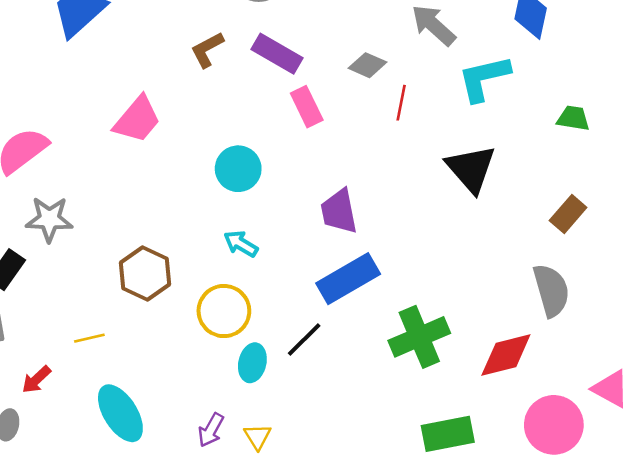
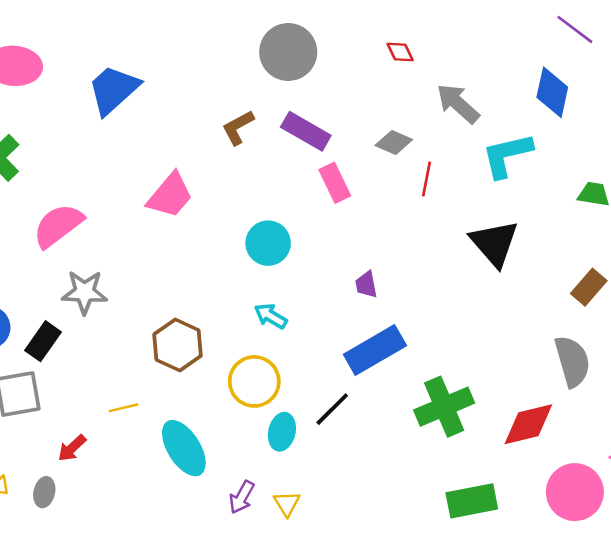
purple trapezoid: (339, 211) -> (366, 285), size x0.6
cyan ellipse: (120, 413) -> (184, 448), moved

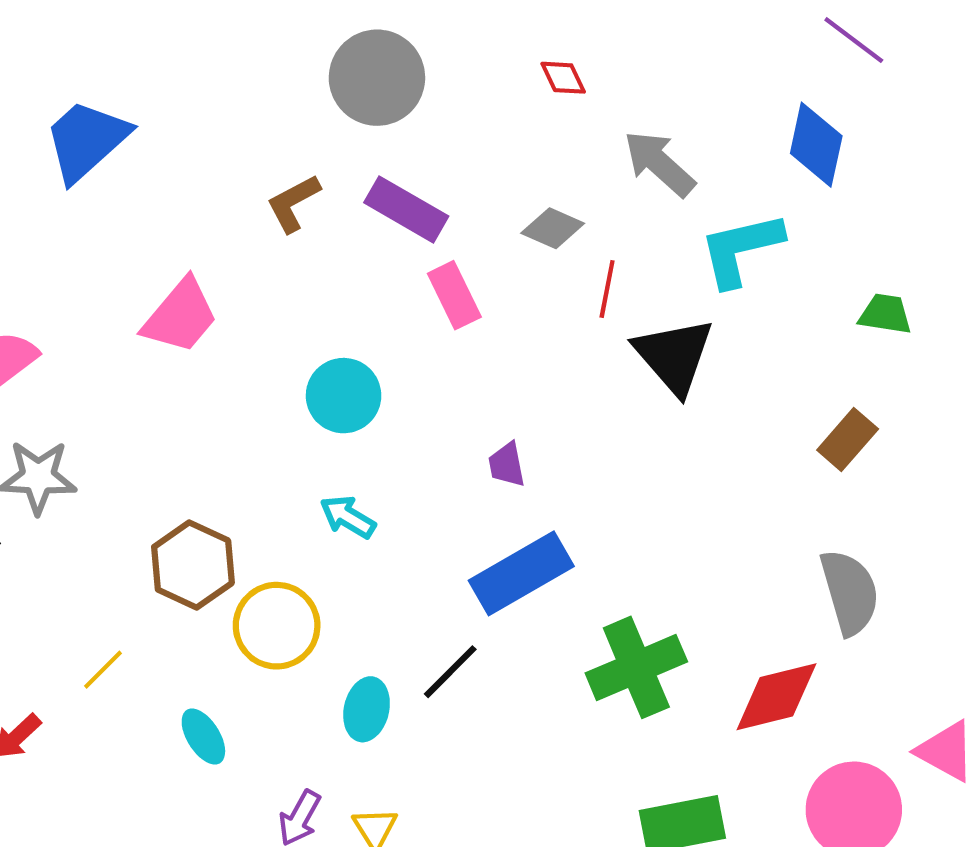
black triangle: (494, 243) -> (674, 356), moved
brown rectangle: (589, 287) -> (848, 439), moved
yellow circle: (254, 381) -> (277, 626), moved
yellow line: (123, 408) -> (103, 670), turned -32
cyan ellipse: (184, 448) -> (203, 736), size x0.6

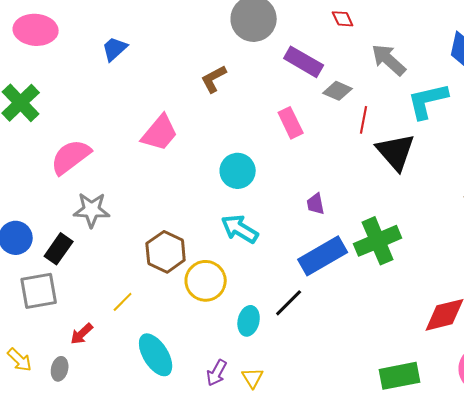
blue trapezoid: (86, 140) -> (115, 49), size x0.6
purple rectangle: (406, 209) -> (304, 62), moved
cyan arrow: (348, 517) -> (240, 229), size x1.4
green cross: (636, 667) -> (378, 241), moved
cyan ellipse: (203, 736) -> (156, 355), moved, size x1.6

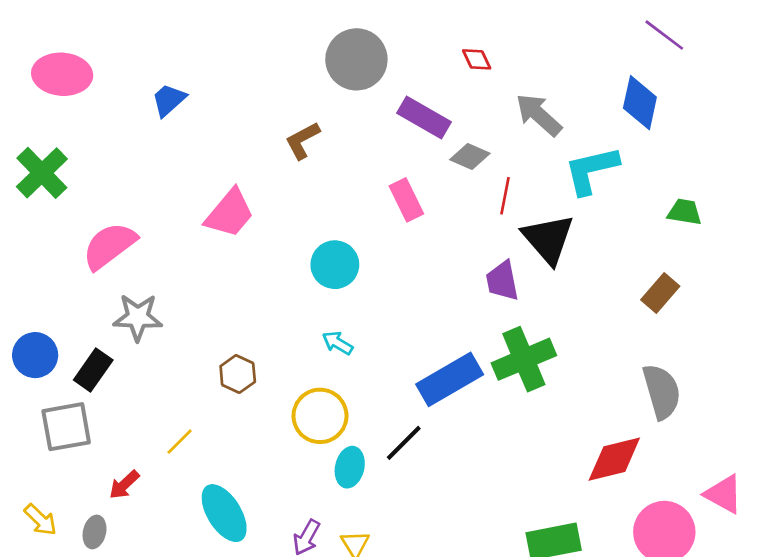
purple trapezoid: (316, 204) -> (502, 281), moved, size x1.4
cyan arrow: (240, 229) -> (338, 343), size x0.6
brown hexagon: (166, 252) -> (238, 374), size x0.7
yellow circle: (206, 281) -> (320, 416), moved

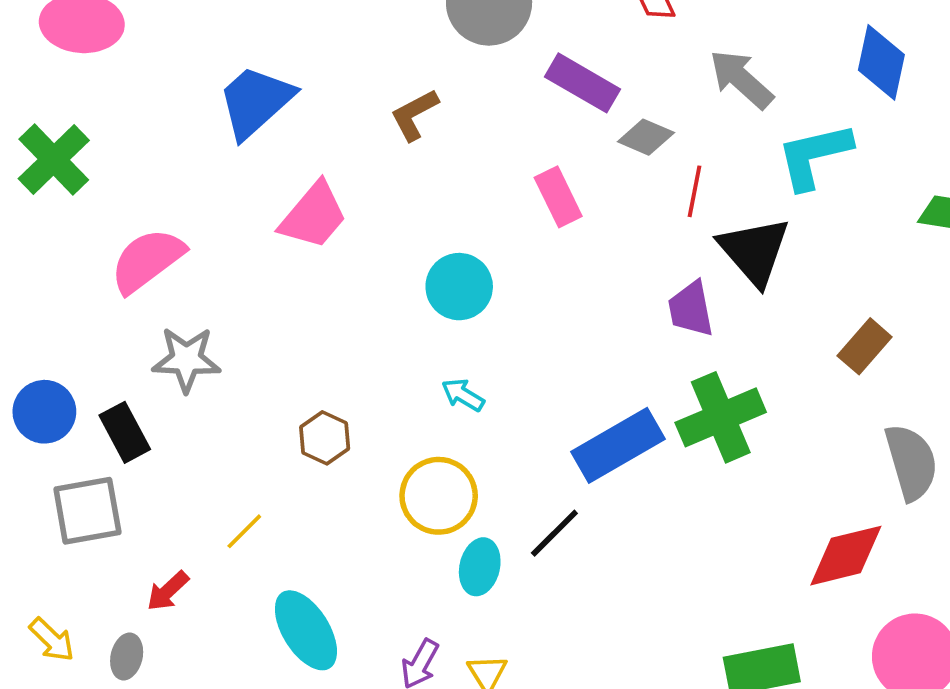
blue trapezoid: (169, 100) -> (256, 102), moved, size x1.6
brown rectangle: (660, 293) -> (865, 346), moved
black rectangle: (93, 370) -> (125, 432), turned -63

